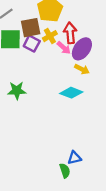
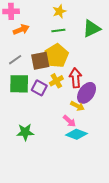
brown square: (31, 28) -> (40, 61), moved
pink arrow: (64, 48) -> (69, 121), moved
yellow arrow: (82, 69) -> (77, 106), moved

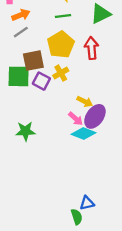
gray line: (15, 60) -> (21, 32), moved
brown square: (40, 61) -> (33, 61), moved
red arrow: (75, 78) -> (92, 48), moved
purple ellipse: (87, 93) -> (95, 116), moved

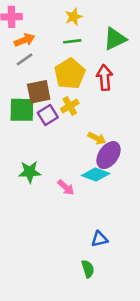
purple square: (41, 81) -> (48, 115), turned 30
pink arrow: (76, 119) -> (66, 187), moved
blue triangle: (87, 203) -> (99, 239), moved

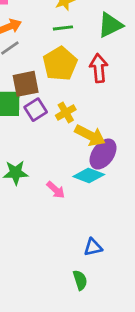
yellow cross: (70, 106) -> (66, 112), moved
yellow arrow: (97, 138) -> (90, 135), size x1.5

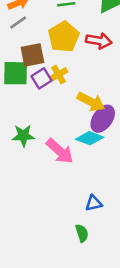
red arrow: (99, 68) -> (99, 41), turned 105
yellow cross: (66, 112) -> (58, 74), moved
pink arrow: (56, 190) -> (60, 151), size x1.6

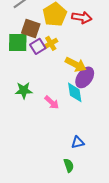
brown square: (32, 55) -> (31, 28), turned 30
cyan diamond: (90, 138) -> (75, 92), turned 60
pink arrow: (60, 151) -> (52, 102), size x0.7

